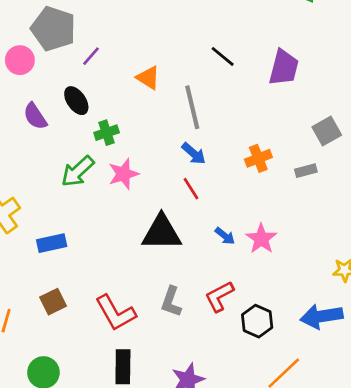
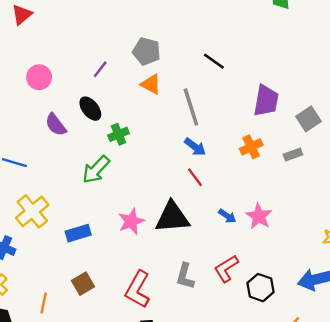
gray pentagon: (53, 29) -> (147, 51), moved, size x0.7
purple trapezoid: (284, 68) -> (266, 101), moved
pink star: (123, 174) -> (131, 221), moved
red L-shape: (116, 313) -> (138, 289), turned 63

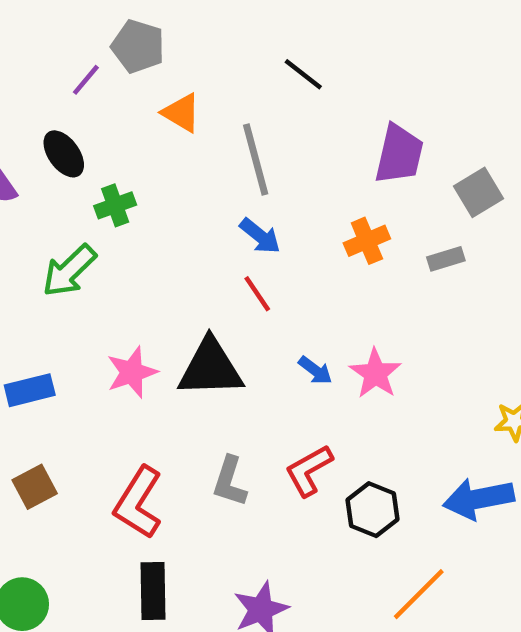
gray pentagon: (147, 51) -> (138, 46), moved

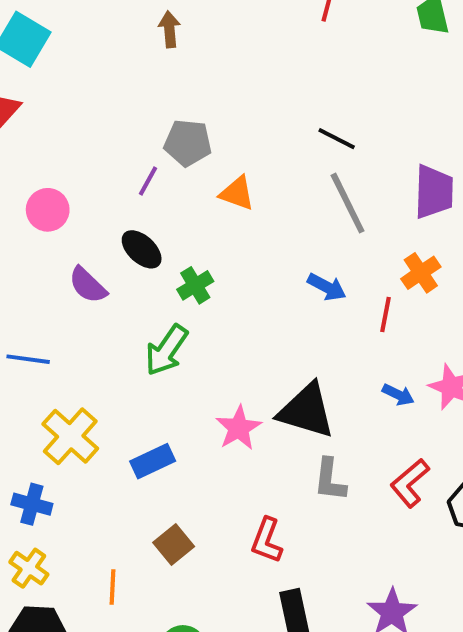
gray line: (256, 160) -> (348, 203), moved
red line: (257, 294) -> (386, 314), moved, turned 56
black triangle: (210, 368) -> (306, 411), turned 30
gray L-shape: (230, 481) -> (330, 480), moved
red L-shape: (138, 503) -> (267, 540), size x0.7

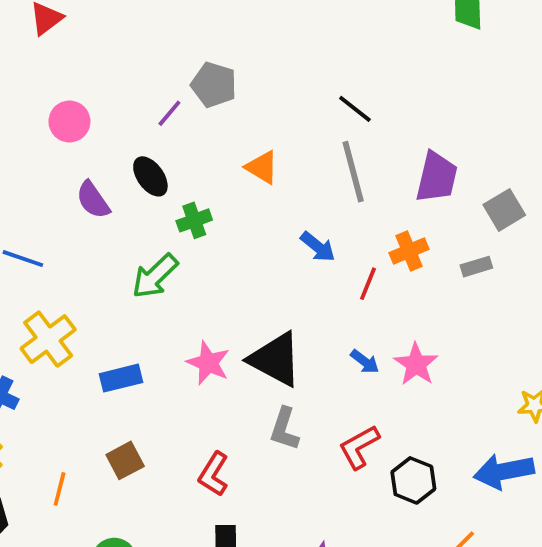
orange triangle: (237, 193) -> (262, 167), moved
pink star: (239, 428) -> (208, 363), turned -30

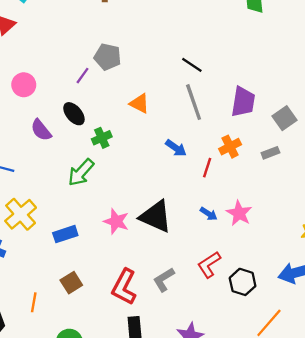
gray L-shape: (284, 429) -> (164, 280), moved, turned 45
red L-shape: (214, 474) -> (124, 287), size x1.4

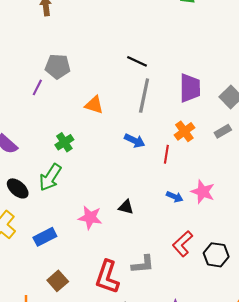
gray line: (194, 102) -> (144, 96), turned 40
black ellipse: (74, 114) -> (18, 188), moved
black triangle: (156, 216) -> (126, 207), size x0.5
gray L-shape: (164, 280) -> (143, 264), turned -145

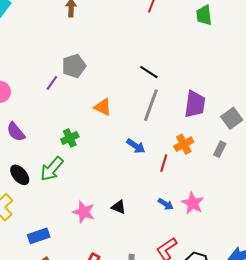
gray pentagon: (58, 66) -> (74, 66), turned -30
gray rectangle: (223, 131) -> (220, 149), turned -42
blue rectangle: (45, 237) -> (39, 236), moved

